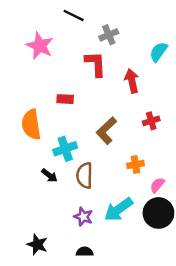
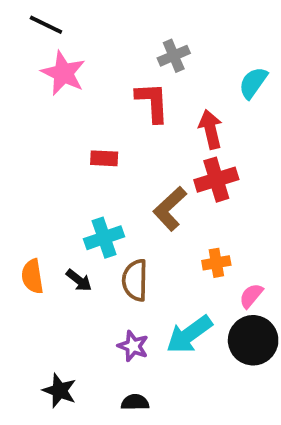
black line: (74, 15) -> (46, 25), moved
red cross: (151, 121) -> (216, 180), moved, size x1.5
orange semicircle: (31, 125) -> (32, 276), moved, size x0.7

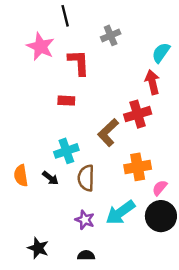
black line: (46, 25) -> (65, 16), moved, turned 50
red L-shape: (152, 102) -> (79, 63), moved
red arrow: (210, 129) -> (152, 82), moved
orange cross: (216, 263) -> (138, 167), size x1.5

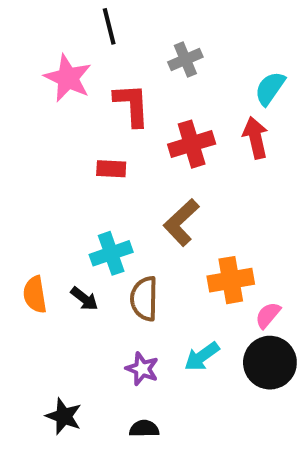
red cross: (138, 114) -> (192, 144), moved
cyan arrow: (120, 212) -> (202, 356), size x0.7

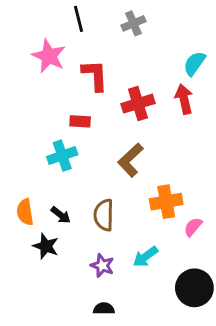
gray cross: (185, 59) -> (133, 23), moved
cyan cross: (111, 253) -> (62, 156), moved
black circle: (270, 363) -> (194, 288), moved
black star: (64, 416) -> (46, 246), moved

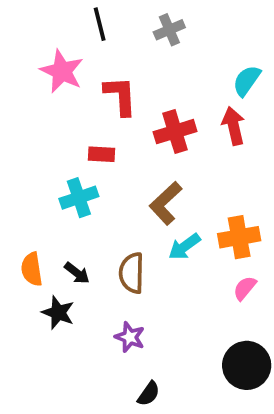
orange cross: (166, 202) -> (239, 237), moved
cyan arrow: (145, 257) -> (184, 247), moved
black semicircle: (104, 309) -> (149, 394), moved, turned 126

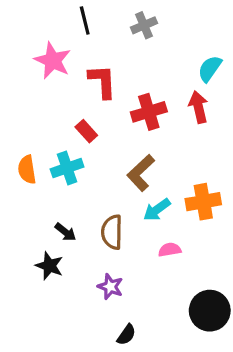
red rectangle: (101, 154) -> (86, 131), turned 45
orange semicircle: (32, 269) -> (27, 170), moved
pink semicircle: (245, 288) -> (170, 250), moved, turned 40

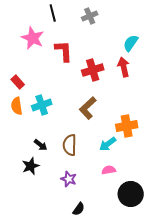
red rectangle: (86, 131) -> (18, 82), moved
cyan arrow: (157, 210) -> (108, 144), moved
pink semicircle: (170, 250) -> (109, 170), moved
black star: (49, 266) -> (31, 166), turned 30

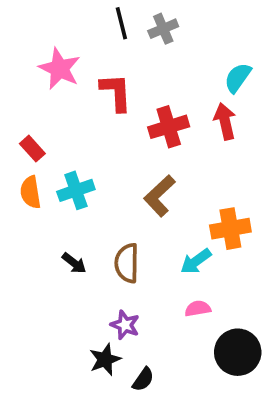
black line: (53, 13) -> (121, 23), moved
black star: (31, 166) -> (105, 359), moved

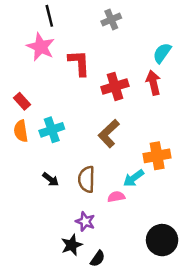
black line: (121, 23) -> (49, 16), moved
pink semicircle: (198, 309) -> (116, 197), moved

